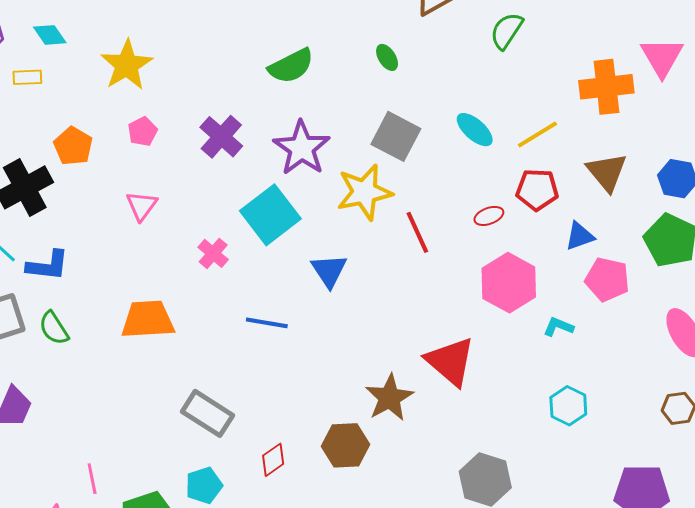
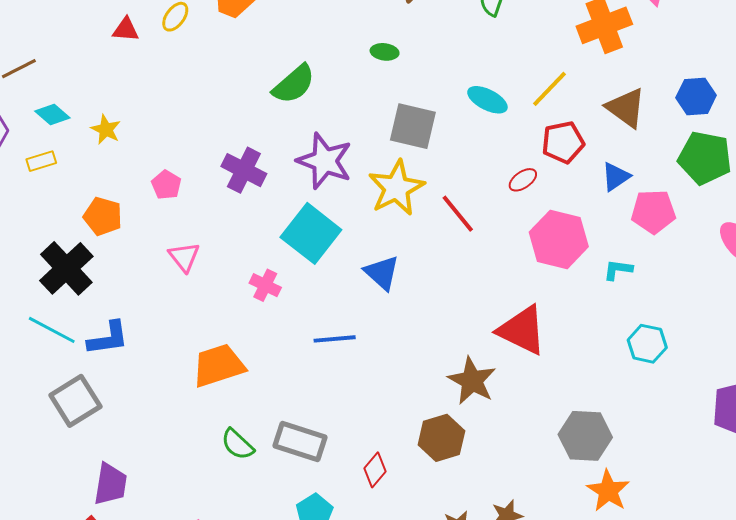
green ellipse: (387, 57) -> (385, 52), turned -36
yellow star: (127, 65) -> (106, 129), moved, size x0.6
green semicircle: (54, 328) -> (237, 444), moved

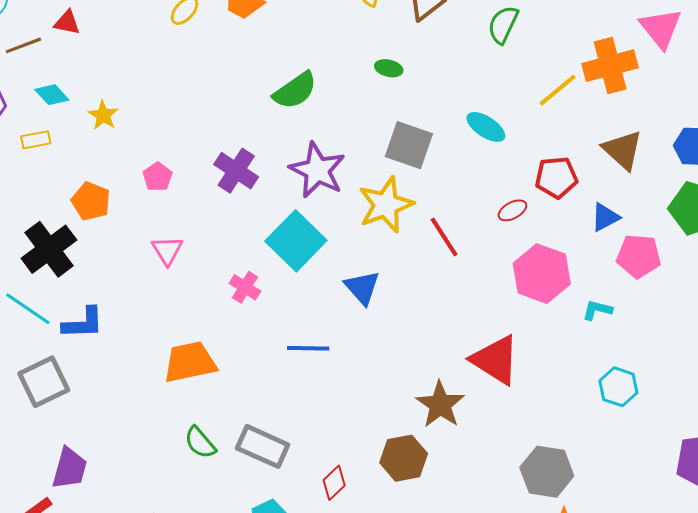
red triangle: (126, 29) -> (67, 22), moved
yellow line: (549, 89) -> (558, 90), moved

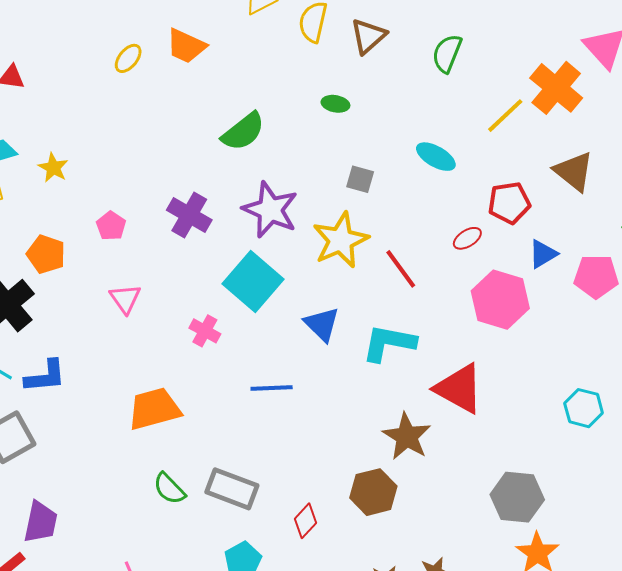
orange cross: (610, 66) -> (556, 88), turned -32
gray square: (409, 145) -> (360, 179), size x0.6
blue triangle: (605, 217) -> (543, 254), moved
cyan L-shape: (597, 310) -> (389, 343), moved, size x1.8

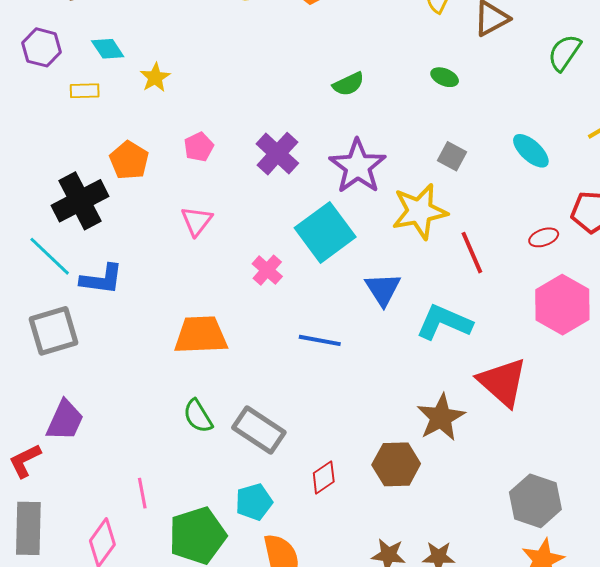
green semicircle: (243, 132) -> (348, 84), size x0.7

